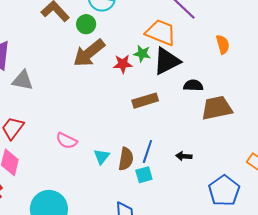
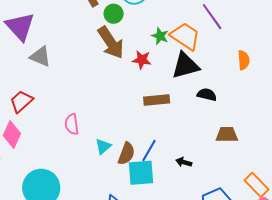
brown arrow: (89, 53) -> (111, 43), turned -96
green star: (142, 54) -> (160, 36), moved
brown trapezoid: (217, 108) -> (227, 135), moved, size x0.7
pink semicircle: (67, 141) -> (72, 124), turned 45
cyan square: (144, 175) -> (141, 173), size x1.6

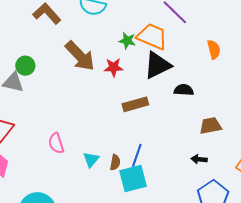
green circle: (114, 14) -> (25, 66), moved
brown semicircle: (126, 154) -> (115, 162), size x0.7
black arrow: (184, 162) -> (199, 159), moved

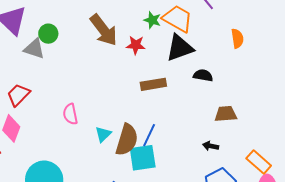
brown semicircle: (115, 162) -> (127, 140), size x2.0

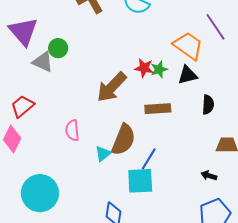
green star: (152, 20) -> (159, 69), moved, turned 30
brown arrow: (104, 30) -> (112, 87), moved, turned 76
black triangle: (180, 48) -> (188, 75), size x0.7
black semicircle: (203, 75) -> (208, 105), turned 78
brown semicircle: (127, 140) -> (123, 140), moved

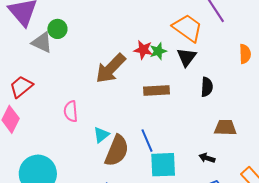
black triangle: (188, 75) -> (187, 57), turned -40
brown semicircle: (123, 140) -> (117, 151), moved
blue line: (149, 159) -> (147, 141), turned -55
cyan square: (140, 181) -> (163, 165), moved

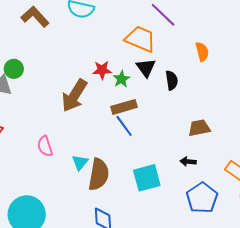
green star: (158, 51) -> (121, 79), moved
black semicircle: (207, 87) -> (172, 80), moved
blue line: (147, 141) -> (124, 126), moved

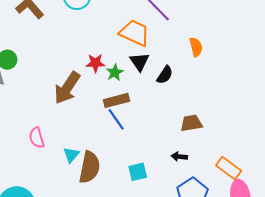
black semicircle: (172, 80) -> (165, 75), turned 42
cyan square: (147, 178) -> (138, 172), size x0.7

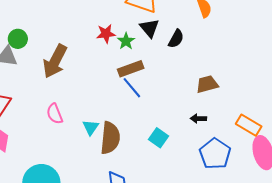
brown arrow: (67, 88) -> (55, 61), moved
cyan square: (138, 172) -> (159, 138), turned -36

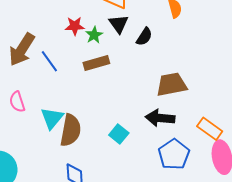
brown trapezoid: (207, 84) -> (172, 84), size x1.4
blue line: (132, 88) -> (49, 61), moved
black arrow: (198, 119) -> (160, 118), size x1.8
cyan triangle: (91, 127) -> (52, 118), size x1.4

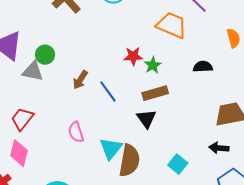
black triangle: (119, 24) -> (146, 119), moved
black semicircle: (144, 37) -> (203, 67), turned -126
brown arrow: (22, 49) -> (80, 80), size x0.6
black arrow: (160, 118) -> (219, 148), size x0.7

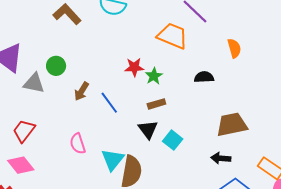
green circle: (45, 55) -> (56, 66), moved
brown rectangle: (155, 93) -> (156, 104), size x0.7
pink diamond: (19, 153) -> (21, 165), turned -52
cyan square: (178, 164) -> (173, 140), moved

